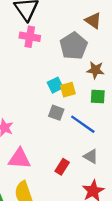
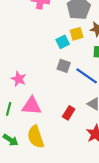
yellow square: (68, 90) -> (77, 34), moved

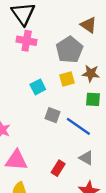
cyan square: (63, 42) -> (38, 87), moved

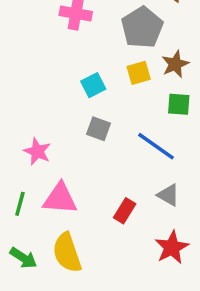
brown star: (91, 73) -> (175, 64), turned -30
gray square: (52, 115) -> (98, 129), moved

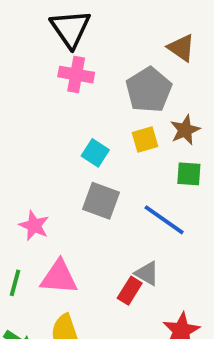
cyan square: (93, 85) -> (95, 153), turned -30
gray square: (98, 129) -> (101, 201), size x1.4
gray triangle: (168, 195) -> (147, 273), moved

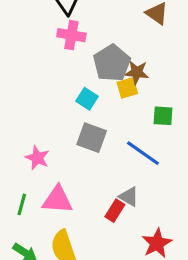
gray pentagon: (149, 90) -> (112, 63), moved
brown star: (185, 130) -> (137, 72), moved, turned 30

